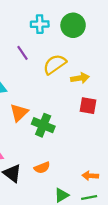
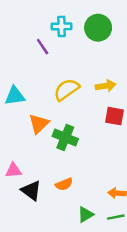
purple line: (23, 53) -> (43, 47), moved
yellow semicircle: (55, 64) -> (67, 90), moved

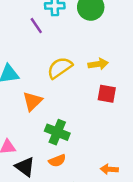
green cross: (65, 138) -> (57, 132), moved

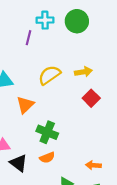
purple line: (36, 26) -> (28, 38), turned 48
red square: (107, 94) -> (91, 98), turned 35

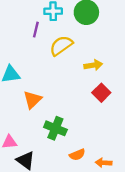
yellow semicircle: (49, 75) -> (61, 46), moved
orange semicircle: (47, 158) -> (77, 155), moved

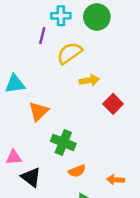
yellow arrow: (93, 65) -> (89, 80), moved
orange semicircle: (77, 155) -> (77, 171), moved

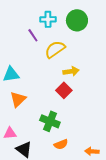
purple line: (42, 36) -> (33, 35), turned -48
red square: (113, 104) -> (64, 90), moved
orange triangle: (38, 111) -> (18, 99), moved

